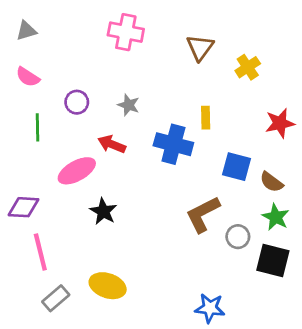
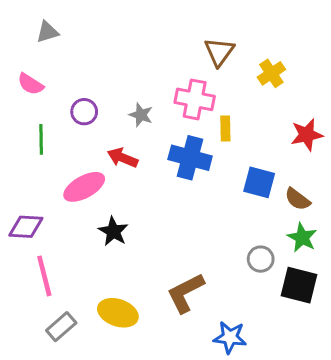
gray triangle: (26, 31) -> (47, 32), moved
pink cross: (126, 32) -> (195, 99), moved
brown L-shape: (203, 214) -> (185, 293), moved

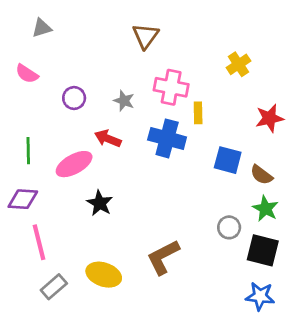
brown triangle: (219, 52) -> (146, 36), moved
green line: (41, 139) -> (28, 151), moved
blue star: (230, 337) -> (260, 296), moved

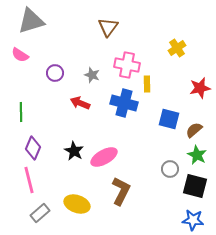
gray triangle: (42, 28) -> (31, 21), size x1.8
pink ellipse: (74, 164) -> (104, 157), moved
brown semicircle: (261, 175) -> (194, 130), turned 102
purple diamond: (23, 199) -> (33, 148), moved, turned -70
brown L-shape: (163, 257) -> (121, 191), turned 144

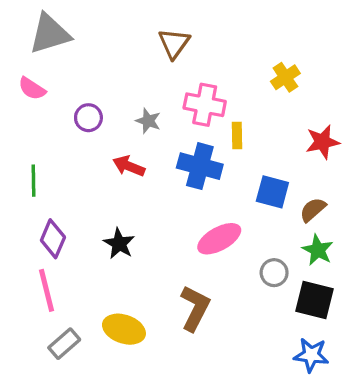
pink ellipse: (104, 157) -> (219, 239), moved

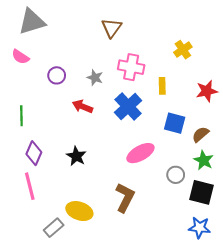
yellow rectangle: (237, 135) -> (162, 86), moved
blue cross: (200, 166) -> (128, 106), turned 32
gray rectangle: (64, 344) -> (54, 228), moved

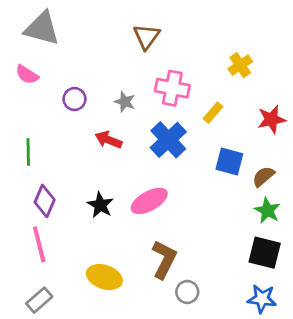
gray triangle: (32, 22) -> (42, 28), turned 32
yellow rectangle: (162, 86) -> (213, 113), turned 42
pink ellipse: (140, 153) -> (149, 201), moved
gray circle: (176, 175) -> (187, 292), moved
gray rectangle: (54, 228) -> (39, 300), moved

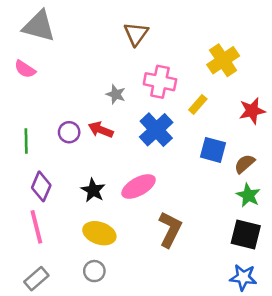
yellow cross: (240, 65) -> (223, 60), size x1.4
purple circle: (74, 99) -> (69, 132), moved
brown L-shape: (164, 259) -> (170, 229), moved
yellow ellipse: (104, 277) -> (99, 233), moved
gray circle: (187, 292) -> (94, 271), moved

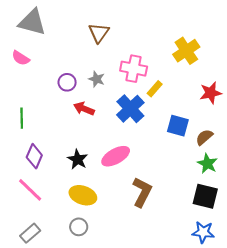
brown triangle: (136, 34) -> (99, 33), moved
yellow rectangle: (198, 104) -> (155, 89), moved
purple circle: (69, 132) -> (67, 82), moved
pink line: (36, 227) -> (30, 190), turned -32

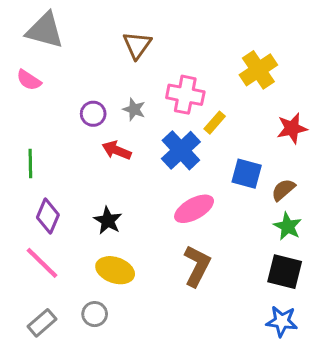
pink ellipse: (116, 156) -> (194, 209), moved
gray circle: (79, 227) -> (95, 314), moved

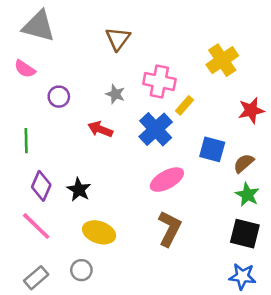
purple circle: (93, 114) -> (59, 97), moved
black star: (108, 220) -> (79, 190), moved

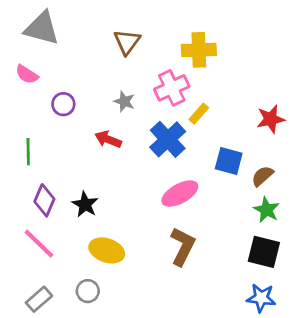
yellow cross: (222, 60) -> (199, 50), moved, turned 32
pink cross: (159, 81) -> (172, 88), turned -36

